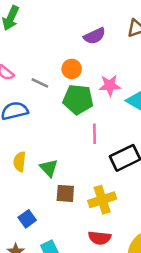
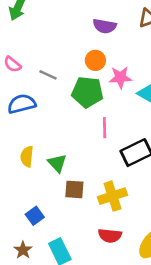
purple semicircle: (95, 36) -> (105, 26), turned 35
orange circle: (72, 69) -> (95, 60), moved

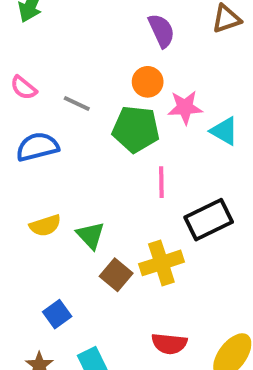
purple semicircle: (105, 26) -> (161, 31), turned -125
yellow semicircle: (27, 157) -> (45, 226), turned -114
brown square: (74, 189) -> (116, 275), turned 36
yellow cross: (113, 196) -> (161, 263), moved

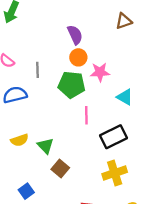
purple semicircle: (161, 31) -> (75, 35), moved
gray line: (77, 103) -> (38, 70), turned 63
cyan triangle: (224, 131) -> (125, 97), moved
yellow cross: (161, 263) -> (115, 173), moved

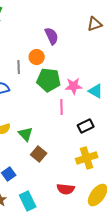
orange circle: (78, 57) -> (37, 57), moved
pink star: (100, 72) -> (74, 86), moved
black rectangle: (114, 137) -> (86, 126), size x0.7

